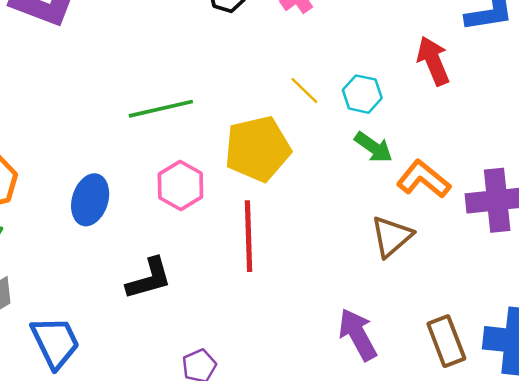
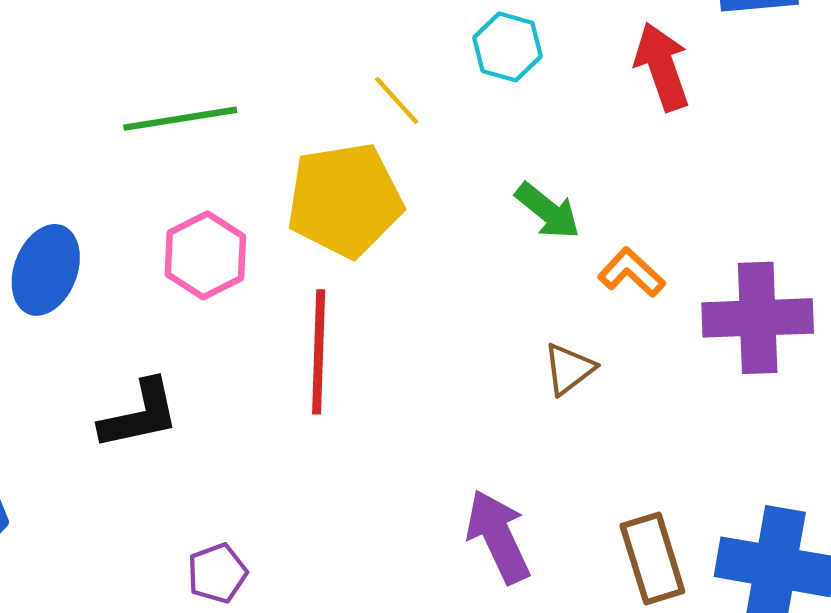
yellow line: (304, 90) -> (397, 100), moved
cyan hexagon: (362, 94) -> (507, 47), moved
orange L-shape: (424, 179) -> (631, 272), size x0.7
brown triangle: (392, 236) -> (569, 369), size x0.7

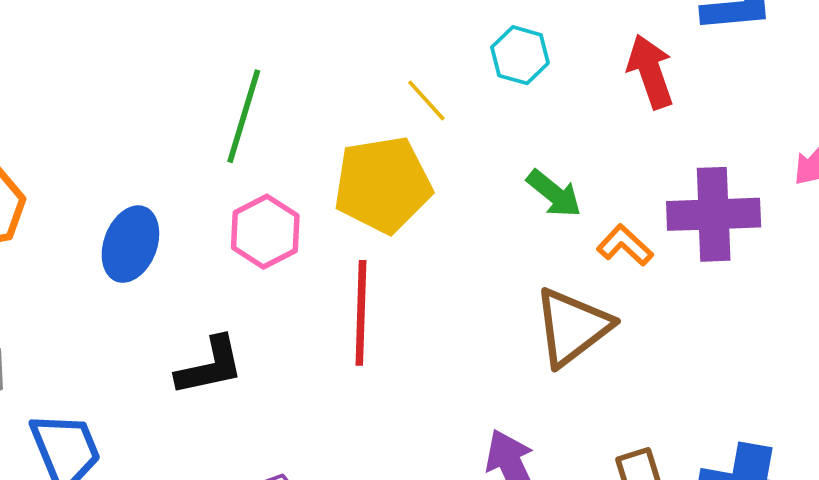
green line: (180, 119) -> (244, 116), turned -64
purple cross: (758, 318) -> (714, 214), moved
brown triangle: (569, 369) -> (572, 327), size x1.8

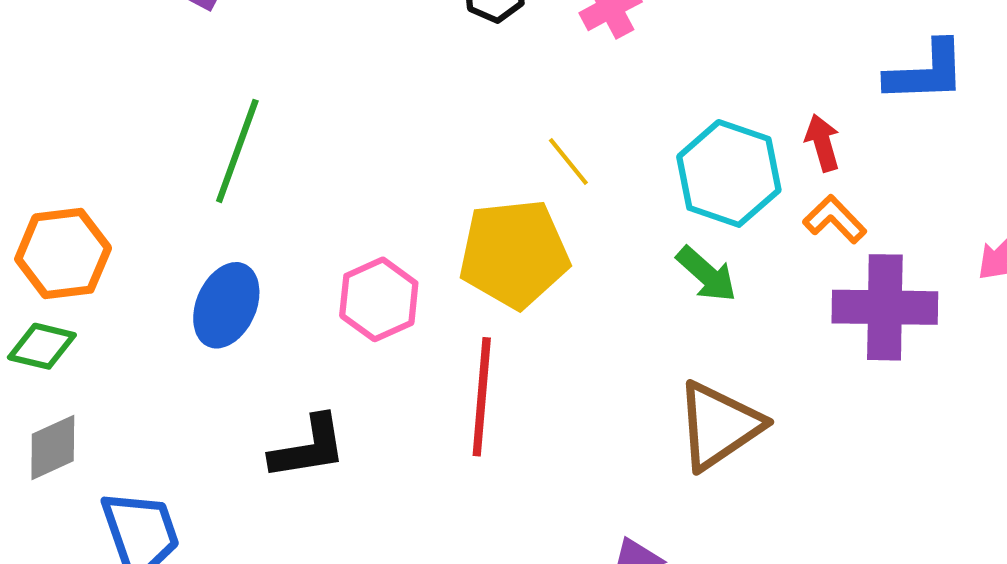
cyan hexagon: (520, 55) -> (729, 173), moved, size x1.6
red arrow: (650, 72) -> (822, 143), size x0.7
green line: (244, 116) -> (237, 151), moved
orange L-shape: (625, 245) -> (835, 219), moved

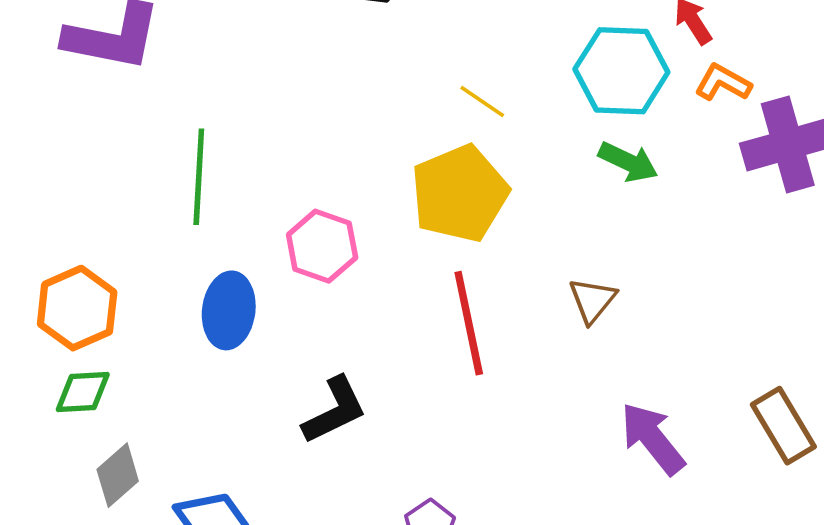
pink hexagon: (379, 299) -> (322, 246), moved
brown triangle: (719, 426) -> (592, 300), moved, size x0.6

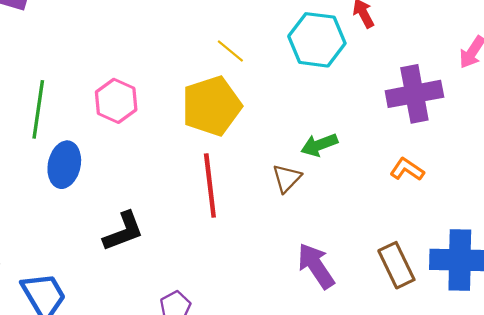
orange L-shape: (723, 83) -> (407, 169), moved
green arrow: (628, 162) -> (319, 145), moved, turned 129
green line: (199, 177) -> (38, 109), moved
pink hexagon: (322, 246) -> (116, 101), moved

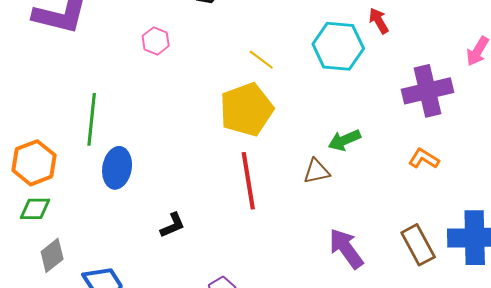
pink hexagon: (116, 101) -> (156, 41), moved, size x0.7
brown triangle: (287, 178) -> (317, 171), turned 36
black L-shape: (123, 231) -> (173, 225), size x0.7

